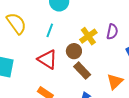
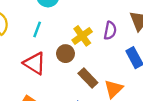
brown rectangle: (82, 71) -> (88, 78), moved

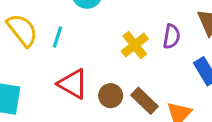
cyan line: (37, 29) -> (57, 37), moved
brown circle: (65, 54) -> (111, 96), moved

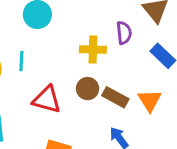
yellow cross: (135, 45) -> (93, 50), turned -35
brown circle: (111, 96) -> (88, 89), moved

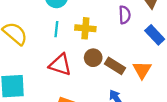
yellow cross: (93, 50) -> (85, 28), moved
cyan line: (21, 61) -> (56, 29), moved

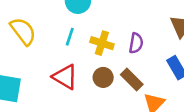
purple semicircle: (125, 15) -> (136, 43), moved
brown rectangle: (115, 66) -> (132, 79), moved

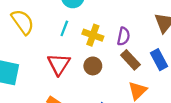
red triangle: (65, 77) -> (59, 64), turned 30
brown rectangle: (132, 79) -> (130, 60), moved

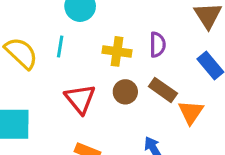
cyan line: (64, 28) -> (60, 46), moved
brown rectangle: (130, 60) -> (163, 90), moved

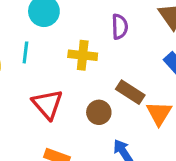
purple semicircle: (157, 45) -> (120, 27), moved
brown circle: (125, 92) -> (99, 112), moved

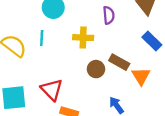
red triangle: (48, 104) -> (52, 90), moved
brown circle: (99, 112) -> (96, 69), moved

